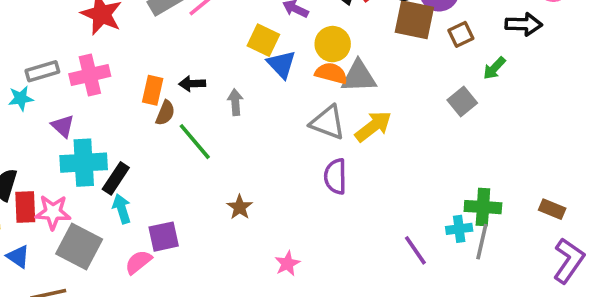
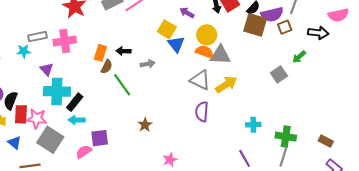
brown square: (461, 34) -> (285, 27), moved
gray arrow: (235, 102) -> (148, 64), turned 80
cyan arrow: (122, 209) -> (77, 120), turned -77
cyan cross: (459, 229) -> (253, 125), moved

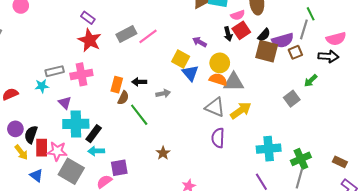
pink semicircle: (338, 15) -> (336, 39), moved
cyan cross: (253, 125) -> (269, 149), size x1.6
green cross: (286, 137) -> (301, 159), turned -30

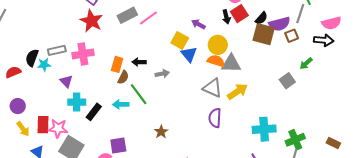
cyan cross: (76, 124) -> (77, 102), size x0.7
black semicircle: (31, 135) -> (32, 58), moved
cyan arrow: (96, 151) -> (121, 104), moved

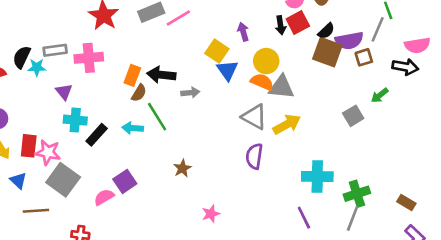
purple arrow: (198, 24) -> (243, 32), turned 40
black arrow: (139, 62) -> (161, 75), size x1.5
purple square: (118, 145) -> (125, 181), turned -30

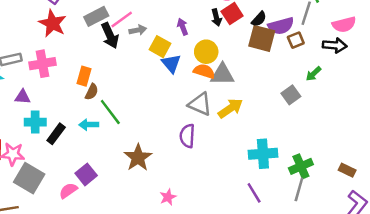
black arrow: (161, 75) -> (110, 36), moved, turned -115
purple triangle: (64, 92) -> (23, 97), turned -42
gray arrow: (190, 93) -> (138, 30), moved
purple semicircle: (254, 156) -> (187, 136), moved
brown star: (182, 168) -> (138, 158), size x1.6

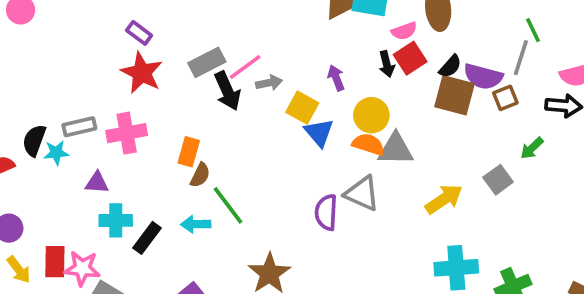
purple semicircle: (281, 26) -> (483, 77), turned 30
yellow arrow: (230, 108) -> (444, 199), moved
purple semicircle: (187, 136) -> (326, 212), moved

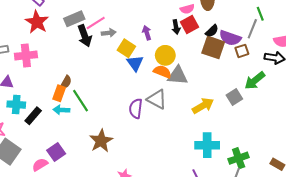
green arrow: (532, 148) -> (255, 81), size x1.5
orange rectangle: (189, 152) -> (59, 93), moved

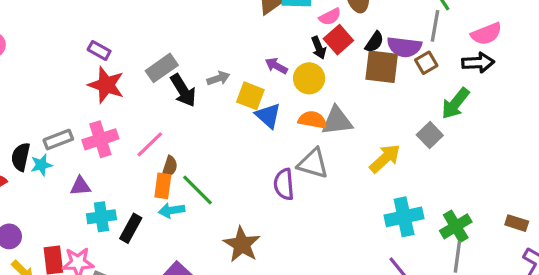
pink line: (96, 23) -> (150, 144), moved
purple arrow: (147, 33) -> (276, 66), turned -32
yellow circle: (165, 55) -> (309, 78), moved

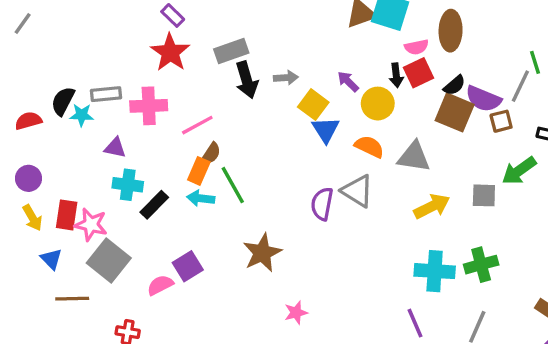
gray triangle: (337, 121) -> (414, 157), moved
gray square: (430, 135) -> (484, 195), turned 30
green cross: (456, 226) -> (481, 265), moved

